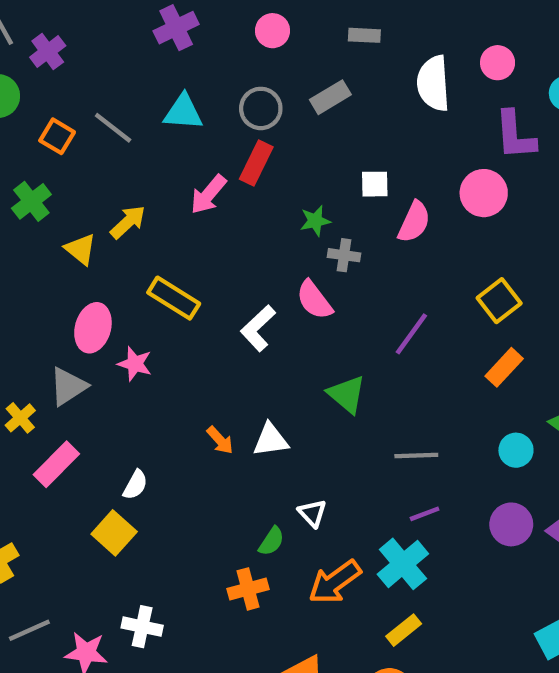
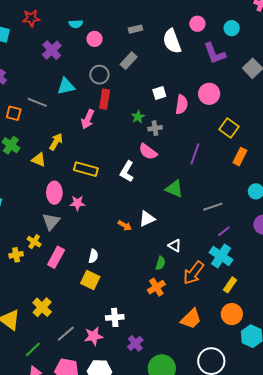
pink circle: (484, 193) -> (209, 94), moved

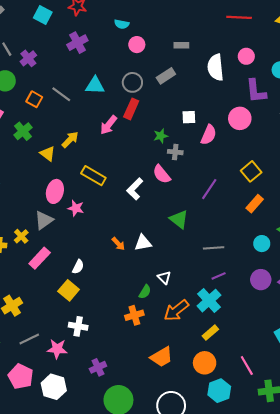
purple cross: (52, 50) -> (77, 43), moved
pink circle: (209, 94) -> (240, 118), moved
white cross: (115, 317) -> (78, 326), moved

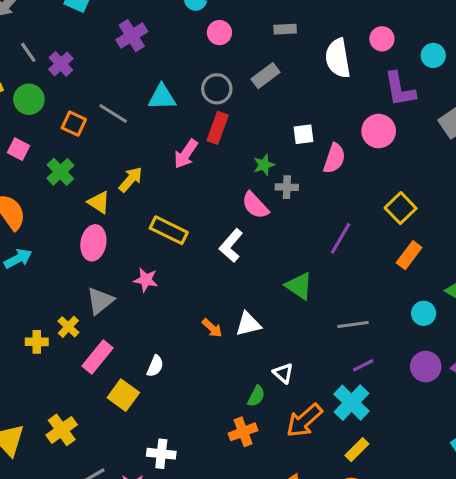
pink semicircle: (162, 174) -> (255, 205), moved
pink ellipse: (55, 191) -> (93, 243), moved
yellow square: (69, 290) -> (123, 395), moved

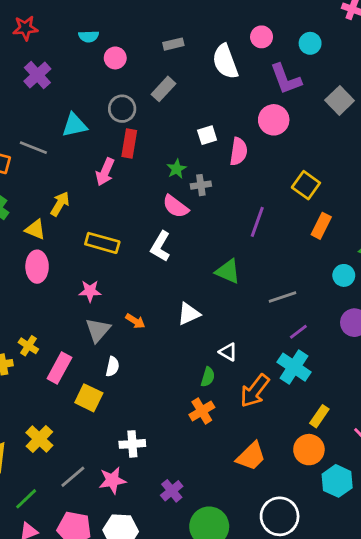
gray triangle: (100, 301) -> (98, 330), moved
orange arrow: (212, 328) -> (135, 321), moved
yellow rectangle: (357, 450) -> (319, 416), moved

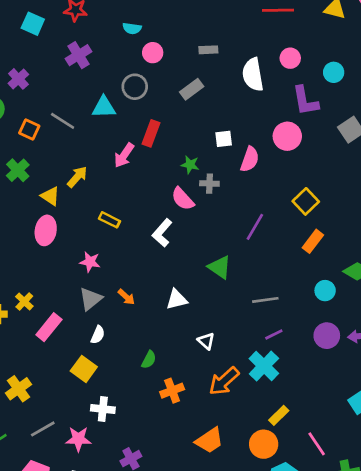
gray circle: (122, 109) -> (135, 87), moved
green star: (177, 169) -> (190, 165), turned 30
yellow rectangle: (102, 243) -> (109, 220), size x0.7
green semicircle: (208, 377) -> (149, 360), moved
yellow square: (89, 398) -> (84, 369), moved

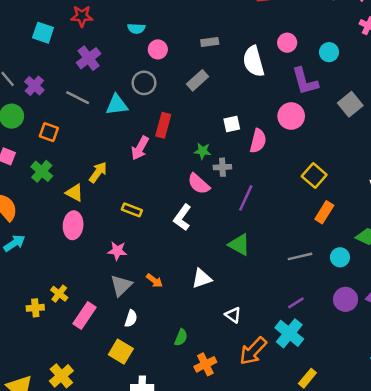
gray line: (63, 121) -> (78, 98), moved
purple line: (255, 227) -> (246, 198), moved
gray line: (265, 300) -> (300, 256), moved

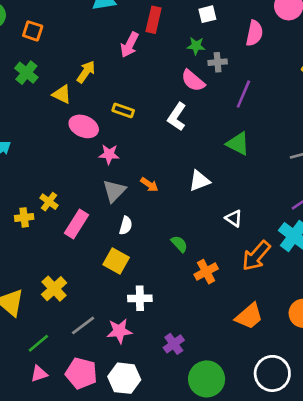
white square: (232, 124) -> (207, 14), moved
pink ellipse: (73, 225) -> (84, 126), moved, turned -70
green semicircle: (181, 337) -> (179, 244), turned -63

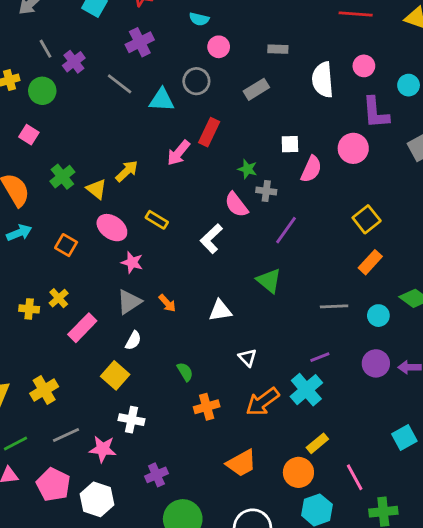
white square: (207, 14) -> (290, 144), moved
orange square: (33, 31) -> (66, 245), moved
green cross: (26, 73) -> (62, 177), moved

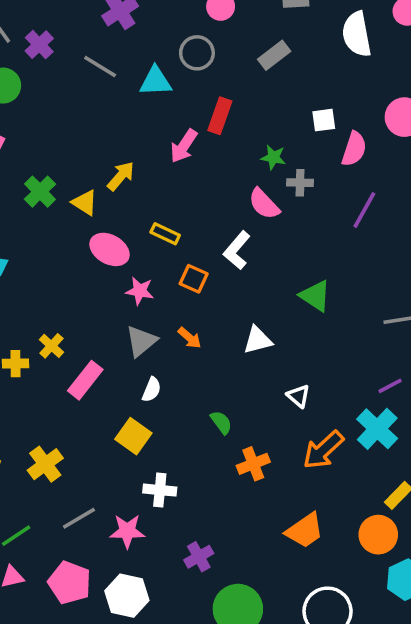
purple line: (286, 230) -> (364, 210), moved
orange square: (66, 245) -> (194, 279), moved

